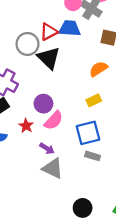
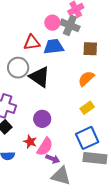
red triangle: (49, 32) -> (32, 43), moved, turned 30
pink semicircle: (54, 120) -> (45, 147), moved
gray rectangle: (92, 156) -> (95, 158), size x1.6

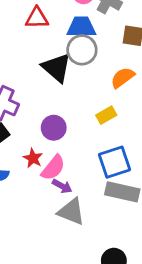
red triangle: (32, 43) -> (37, 18), moved
gray circle: (18, 68) -> (82, 50), moved
yellow rectangle: (87, 108) -> (106, 115), moved

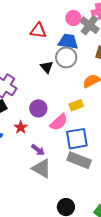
black triangle: (57, 68) -> (47, 67), size x0.6
pink semicircle: (53, 168) -> (59, 122), moved

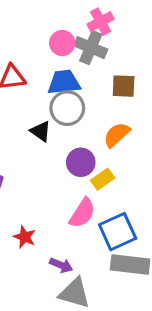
purple circle: (38, 108) -> (81, 162), moved

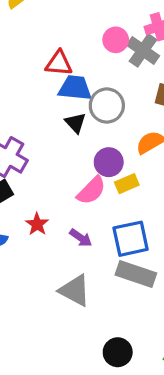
blue trapezoid: (64, 82) -> (75, 88), moved
pink semicircle: (82, 213) -> (91, 191), moved
purple arrow: (61, 265) -> (81, 238), moved

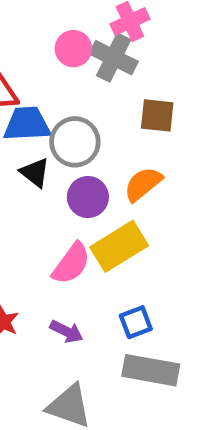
purple circle: (109, 162) -> (88, 197), moved
yellow rectangle: (127, 184) -> (119, 246), size x1.6
blue square: (131, 239) -> (136, 322), size x0.6

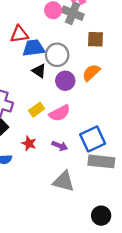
yellow rectangle: (119, 246) -> (37, 110), moved, size x0.6
pink semicircle: (71, 263) -> (60, 113), turned 30
blue square: (136, 322) -> (93, 139), size x1.6

